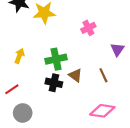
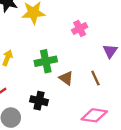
black cross: (54, 83) -> (39, 101), moved

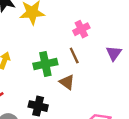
brown line: (95, 78) -> (74, 56), moved

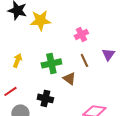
brown line: (74, 56) -> (84, 60), moved

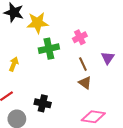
green cross: (51, 63) -> (49, 49), moved
brown triangle: (69, 78) -> (85, 83), moved

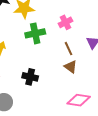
black cross: (43, 103) -> (30, 77), moved

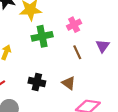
brown triangle: (71, 67) -> (69, 83), moved

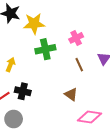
black cross: (37, 82) -> (23, 91), moved

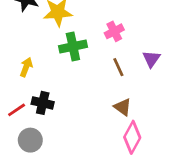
brown triangle: (71, 94) -> (123, 107), moved
pink diamond: (89, 117) -> (132, 137), turned -70

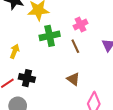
brown line: (118, 67) -> (75, 46), moved
brown triangle: (123, 107) -> (73, 79), moved

